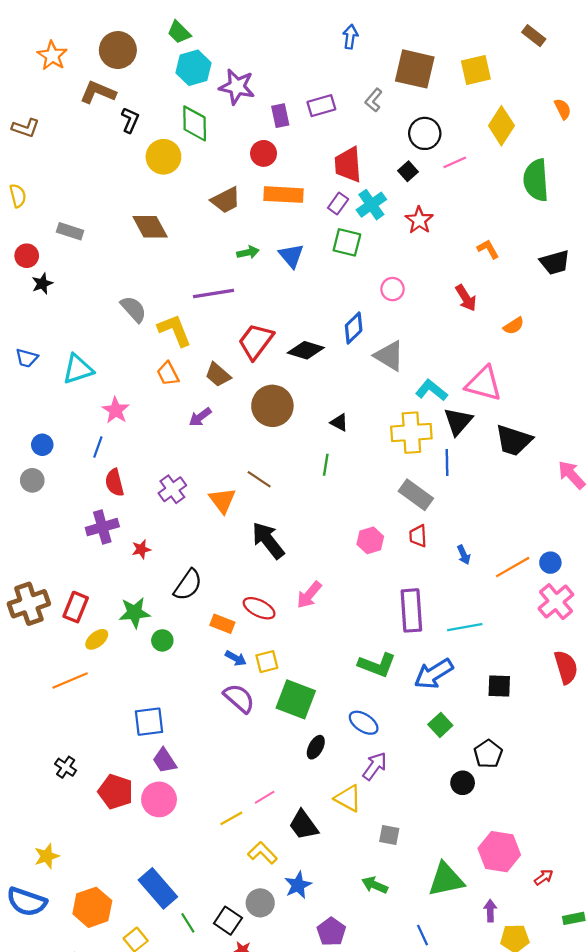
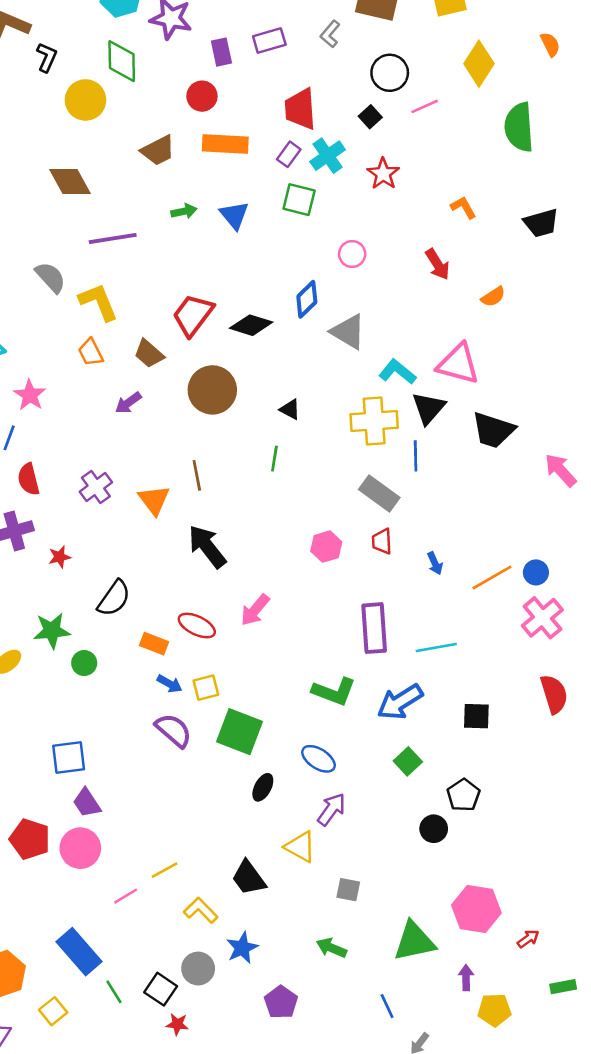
purple line: (213, 294) -> (113, 238), moved
brown line: (259, 479) -> (197, 475), turned 45
pink line: (265, 797) -> (126, 896), moved

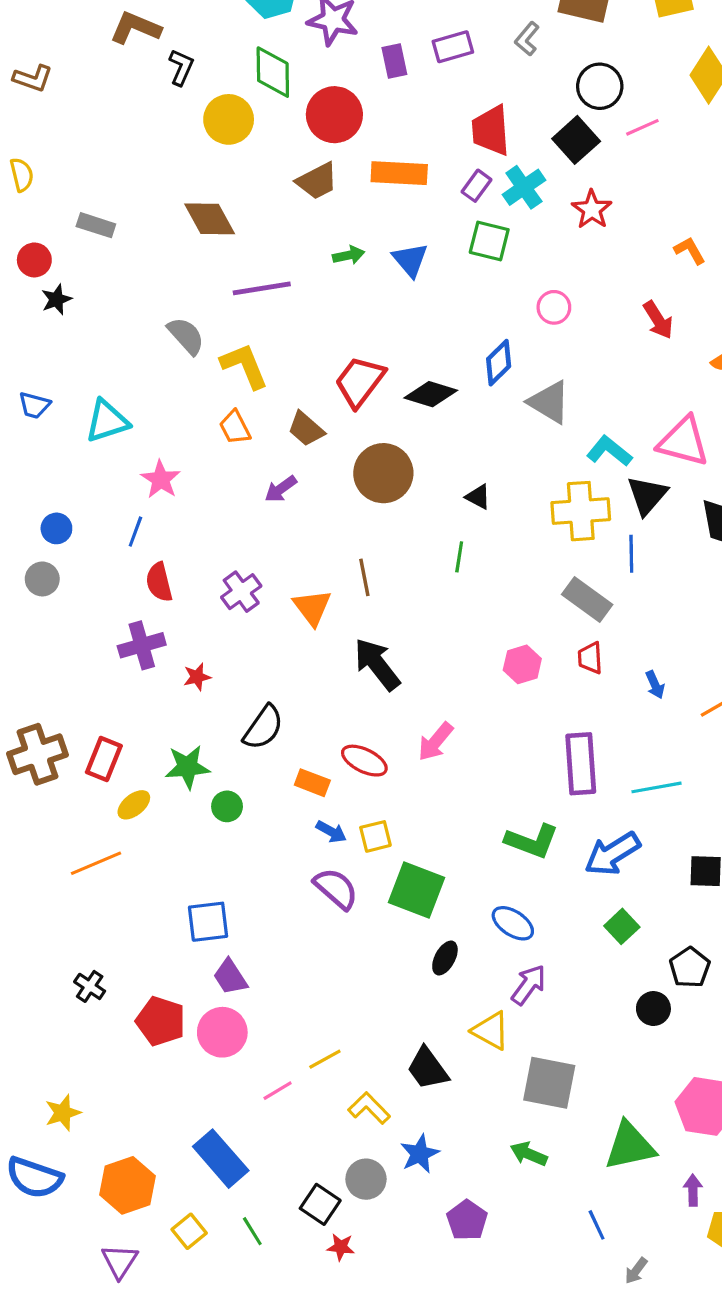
red circle: (202, 96) -> (334, 115), moved, size x1.5
black square: (370, 117) -> (576, 140), size x1.6
gray square: (348, 890) -> (549, 1083), size x1.8
green line: (114, 992) -> (252, 1231), moved

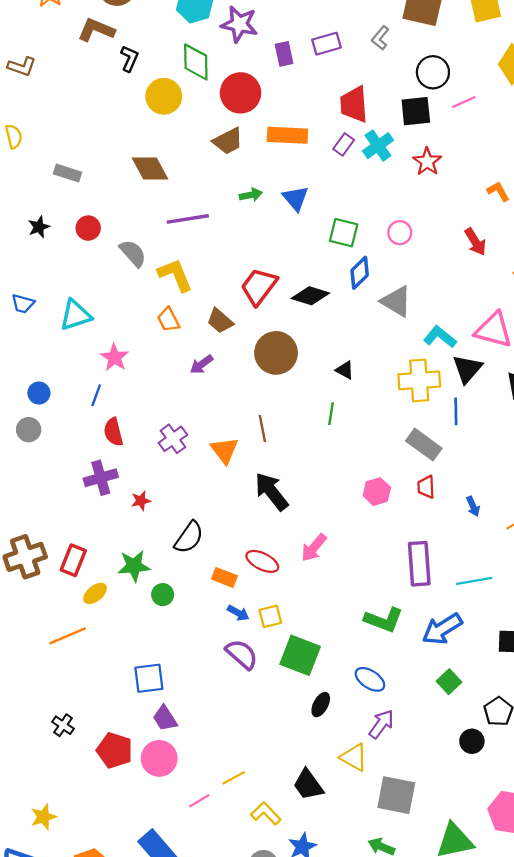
black square: (576, 140) -> (416, 111), turned 36
green square: (489, 241) -> (344, 233), moved
red circle: (34, 260) -> (88, 228), moved

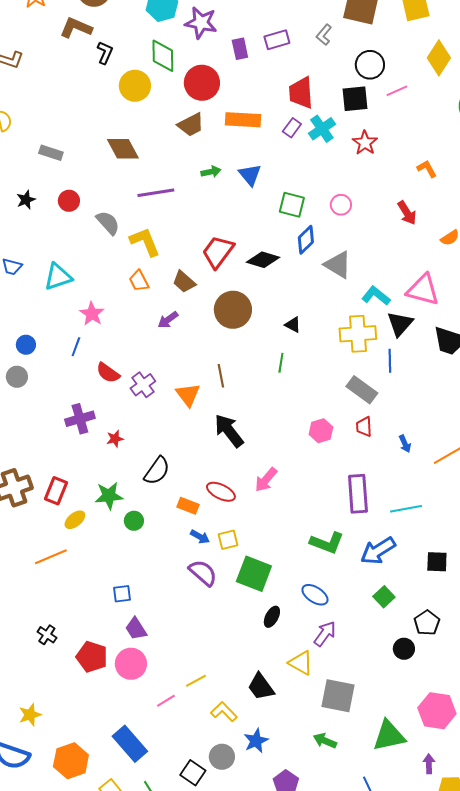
red semicircle: (113, 432) -> (108, 373), moved, turned -40
blue square: (149, 678) -> (122, 594), size x0.7

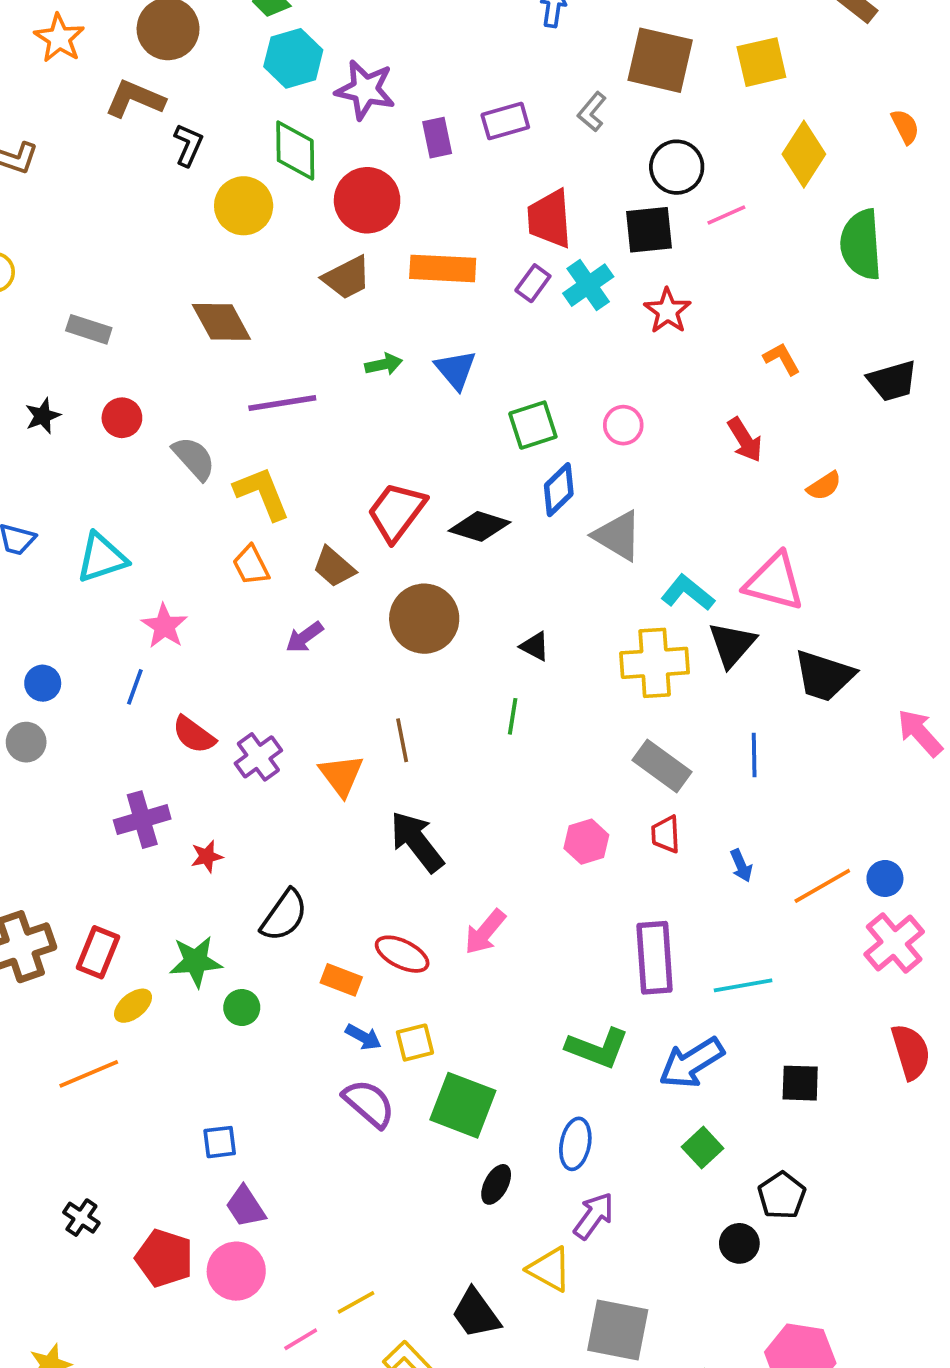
green square: (292, 205) -> (533, 425), turned -32
blue line: (390, 361) -> (754, 755), moved
blue ellipse: (315, 595) -> (575, 1144), turned 68

